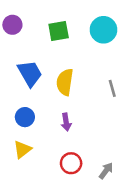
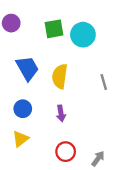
cyan circle: (103, 30) -> (83, 35), moved

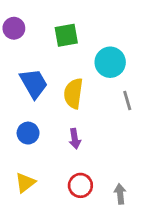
cyan circle: (83, 35) -> (110, 62), moved
yellow triangle: (20, 139) -> (25, 183), moved
gray arrow: (98, 159) -> (120, 194), turned -42

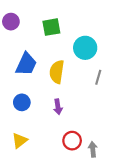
blue trapezoid: (34, 83) -> (26, 64), turned 55
gray line: (127, 100) -> (98, 77), turned 32
red circle: (80, 185) -> (72, 141), moved

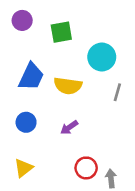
purple circle: (11, 22) -> (22, 20), moved
yellow semicircle: (57, 72) -> (68, 86), turned -90
purple arrow: (58, 107) -> (69, 127), turned 64

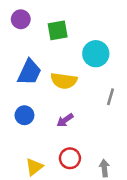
gray line: (117, 92) -> (111, 97), moved
yellow triangle: (23, 168) -> (34, 167), moved
red circle: (86, 168) -> (70, 158), moved

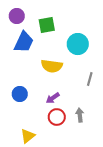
blue trapezoid: (29, 72) -> (24, 42), moved
red circle: (70, 158) -> (57, 117), moved
gray arrow: (104, 168) -> (80, 115), moved

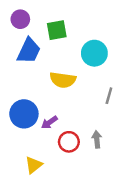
blue circle: (20, 94) -> (24, 114), size x1.5
purple arrow: (53, 98) -> (49, 122), moved

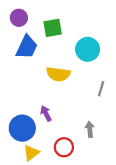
blue circle: (24, 114) -> (22, 128), moved
purple arrow: (49, 122) -> (46, 113), turned 98
red circle: (69, 142) -> (64, 147), moved

